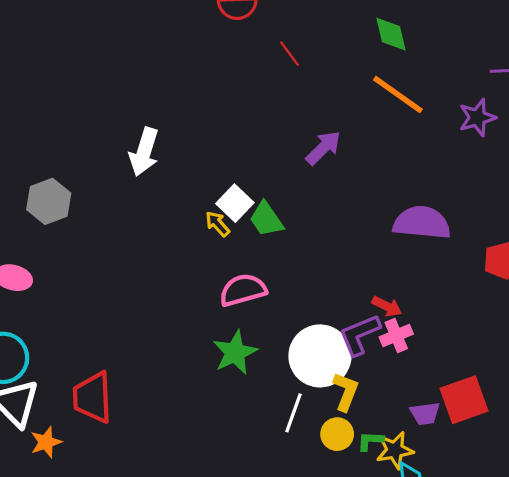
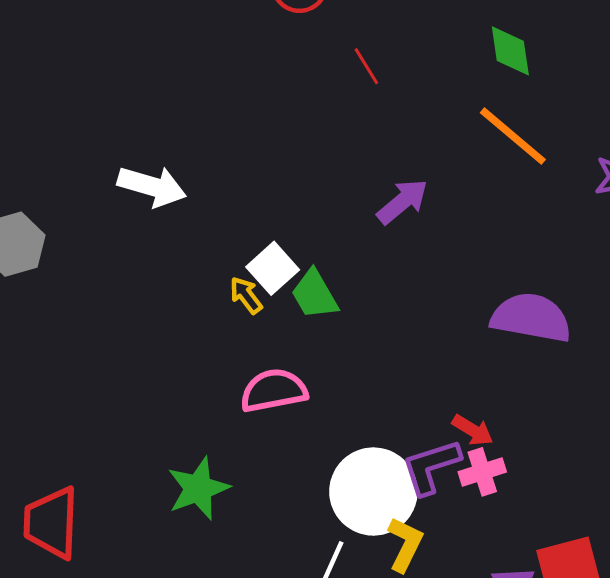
white arrow: (144, 152) -> (152, 186), turned -96
green star: (235, 353) -> (198, 488), moved

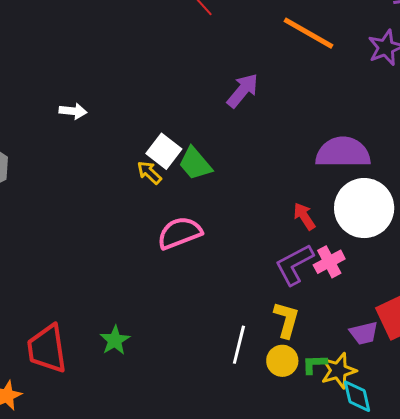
white arrow: (152, 186) -> (73, 111), size x0.6
red arrow: (473, 430) -> (304, 216), moved, turned -144
green star: (198, 488) -> (115, 340), moved, size x0.7
white circle: (373, 492) -> (364, 208), moved

